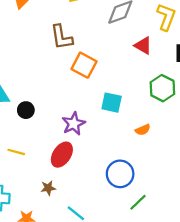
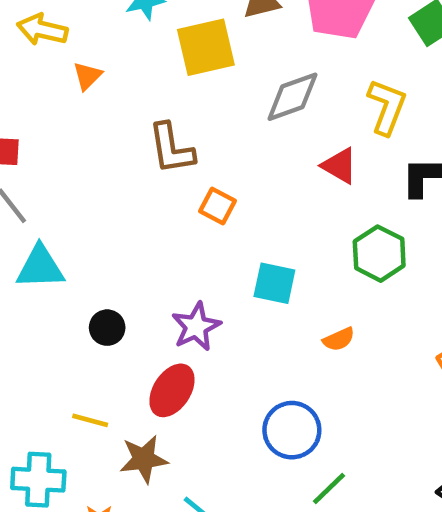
orange square: (84, 65) -> (217, 206), size x0.7
black circle: (26, 110) -> (107, 328), moved
yellow line: (16, 152) -> (90, 420), moved
brown star: (48, 188) -> (144, 459), size x1.5

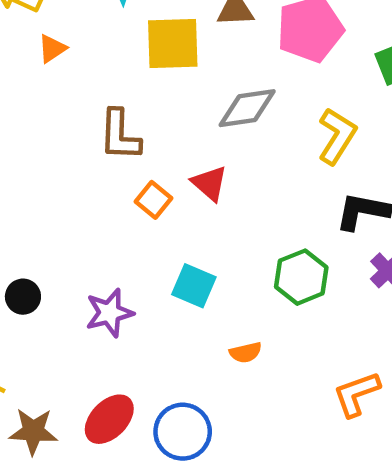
red triangle: (340, 166) -> (210, 183), moved
red ellipse: (172, 390) -> (109, 419), moved

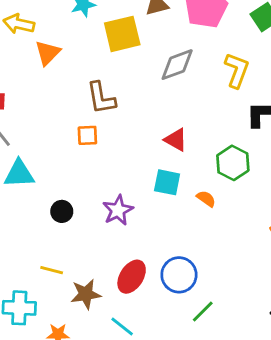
orange triangle: (52, 49) -> (48, 53), size x1.4
red triangle: (210, 183) -> (176, 140), moved
orange square: (153, 200) -> (87, 135), moved, turned -30
orange semicircle: (246, 352) -> (206, 199), moved, turned -120

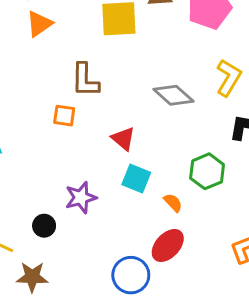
gray diamond: (177, 65) -> (173, 95), moved, turned 51
red triangle: (176, 140) -> (123, 139), moved
black circle: (62, 211) -> (44, 226), moved
red ellipse: (132, 277) -> (168, 245), moved

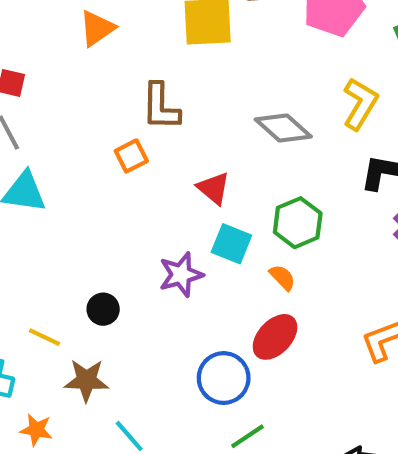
orange square: (64, 116) -> (131, 156), turned -35
green hexagon: (207, 171) -> (298, 223), moved
purple star: (81, 198) -> (181, 275), moved

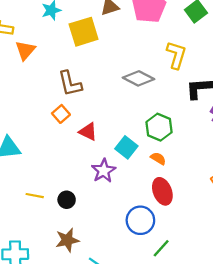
red triangle: (214, 188) -> (88, 132), moved
cyan square: (231, 244) -> (126, 147), turned 30
yellow line: (45, 337) -> (35, 196), moved
red ellipse: (275, 337) -> (162, 191), turned -50

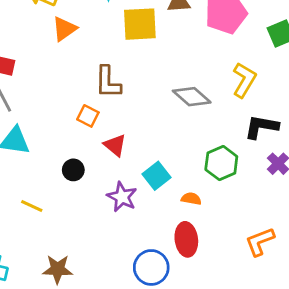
orange square: (61, 114) -> (88, 116), turned -36
green hexagon: (159, 127) -> (221, 163), moved
orange semicircle: (158, 158) -> (191, 199), turned -35
purple star: (104, 171) -> (122, 197), turned -30
black circle: (67, 200) -> (73, 170), moved

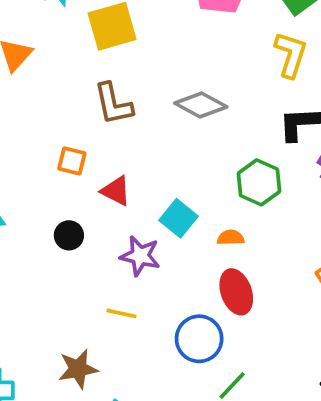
yellow L-shape: (244, 80) -> (291, 55), moved
brown L-shape: (108, 82) -> (113, 104), moved
yellow line: (32, 206) -> (122, 313), moved

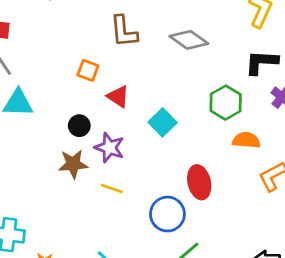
orange semicircle: (231, 238) -> (246, 140), moved, size x1.4
purple star: (140, 256) -> (109, 148), moved
brown star: (78, 369) -> (73, 164), moved

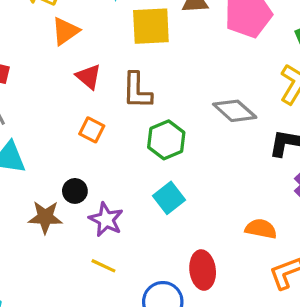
gray diamond: (189, 40) -> (235, 111), moved
red triangle: (118, 97) -> (89, 77), moved
green hexagon: (226, 103) -> (166, 140), moved
brown star: (73, 164) -> (45, 217), moved

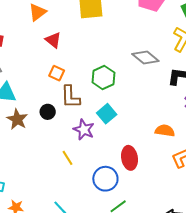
brown L-shape: (137, 91) -> (70, 97), moved
brown star: (45, 217) -> (17, 119), moved, turned 30
purple star: (106, 219) -> (84, 130), moved
yellow line: (103, 266) -> (67, 158), turned 35

